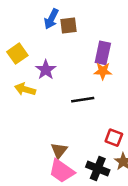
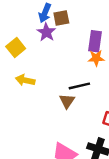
purple star: (46, 70) -> (46, 32), moved
brown triangle: (59, 150) -> (67, 101), moved

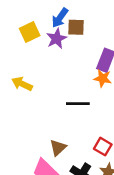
yellow square: (16, 47) -> (30, 32), moved
brown triangle: (67, 101) -> (58, 148), moved

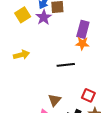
yellow arrow: (22, 84) -> (22, 55), turned 147

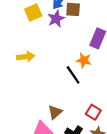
orange star: (82, 43) -> (84, 60), moved
black line: (66, 65) -> (73, 75), turned 54

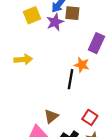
black line: (73, 75) -> (70, 79), turned 42

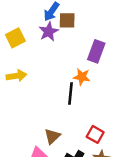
yellow square: (32, 15) -> (15, 38), moved

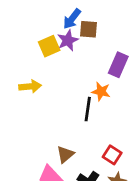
yellow square: (15, 38) -> (49, 46), moved

